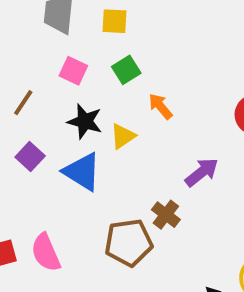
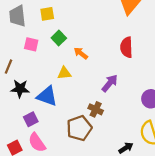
black star: (85, 121) -> (20, 89), moved
yellow triangle: (123, 136) -> (64, 73), turned 40
purple square: (30, 156) -> (31, 119), moved, turned 32

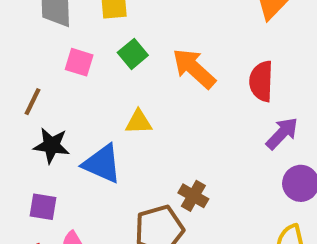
orange arrow: (81, 53) -> (194, 68), moved, size x1.6
purple arrow: (110, 83) -> (282, 133), moved
purple square: (31, 119) -> (43, 207), moved, turned 32

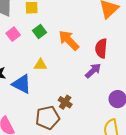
pink square: (79, 62) -> (13, 34), turned 32
purple arrow: (282, 133) -> (93, 71), moved

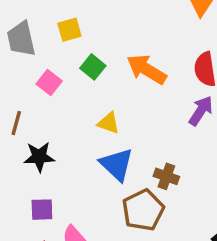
yellow triangle: (40, 65) -> (109, 123), turned 32
blue triangle: (22, 84) -> (117, 164), moved, turned 30

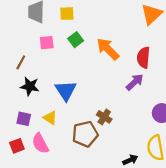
pink square: (49, 82) -> (47, 43), turned 32
yellow triangle: (109, 123) -> (50, 118), moved
blue triangle: (117, 164) -> (66, 91), moved

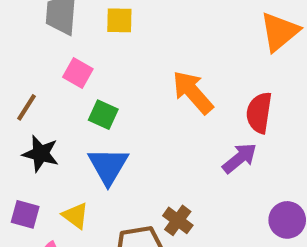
green square: (76, 40) -> (103, 115), moved, turned -32
pink square: (47, 43) -> (78, 73), turned 32

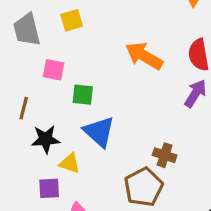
yellow triangle: (75, 216) -> (70, 163), moved

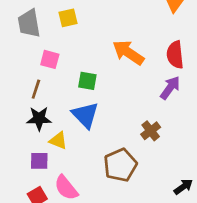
green square: (83, 95) -> (87, 81), moved
brown line: (24, 108) -> (36, 89), moved
brown cross: (165, 155) -> (151, 131), moved, turned 30

